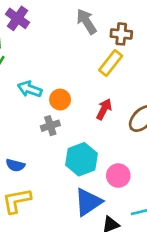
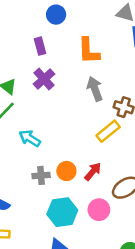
purple cross: (18, 18) -> (44, 79), moved
orange circle: (60, 100) -> (66, 171), moved
pink circle: (118, 176) -> (99, 210), moved

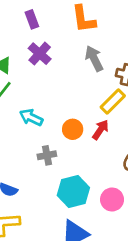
orange circle: (66, 171) -> (73, 129), moved
red arrow: (93, 172) -> (100, 130), moved
pink circle: (99, 210) -> (112, 199), moved

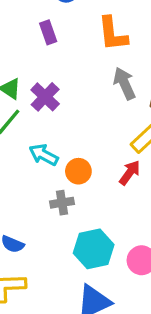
purple cross: (40, 54) -> (45, 97), moved
orange circle: (73, 129) -> (78, 171), moved

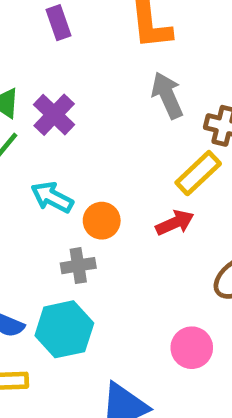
red arrow: (130, 173) -> (175, 223), turned 30
cyan hexagon: (94, 249) -> (64, 329), moved

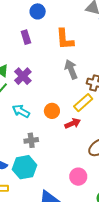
orange circle: (102, 221) -> (52, 111), moved

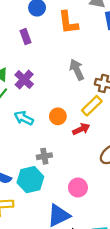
orange L-shape: (65, 39) -> (68, 22), moved
gray cross: (31, 140) -> (44, 156), moved
pink circle: (78, 177) -> (78, 188), moved

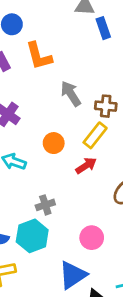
orange L-shape: (68, 22) -> (39, 56), moved
orange circle: (58, 116) -> (54, 143), moved

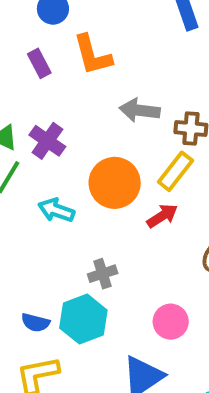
gray arrow: (71, 94) -> (140, 110), turned -50
orange circle: (54, 143) -> (115, 183), size x1.6

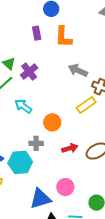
orange circle: (115, 183) -> (52, 122), moved, size x0.7
red arrow: (162, 216) -> (70, 148), moved
pink circle: (171, 322) -> (65, 187), moved

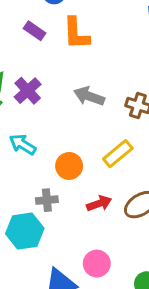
purple rectangle: (37, 33) -> (35, 31), turned -40
gray arrow: (78, 70) -> (89, 96), moved
yellow rectangle: (86, 105) -> (118, 154), moved

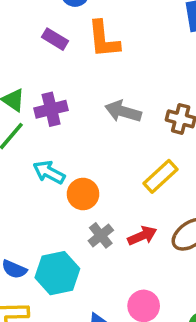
purple cross: (28, 91) -> (51, 109), turned 32
orange circle: (69, 166) -> (83, 194), moved
gray cross: (47, 200) -> (101, 235), moved, turned -30

